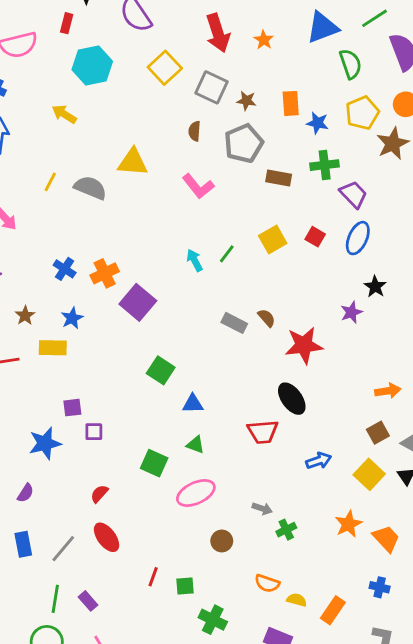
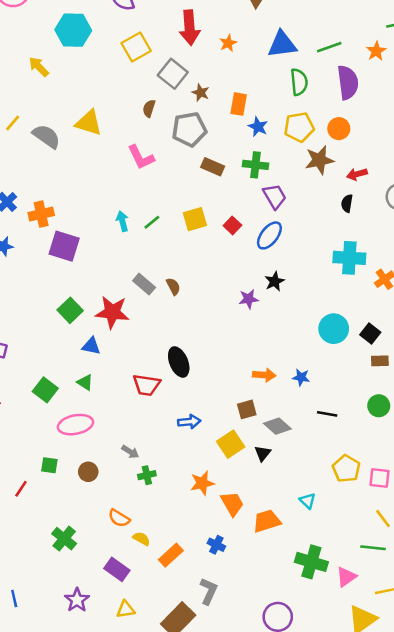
purple square: (138, 302) -> (64, 246), turned -36
red star: (304, 345) -> (112, 312), moved
green square: (185, 586) -> (49, 465), moved

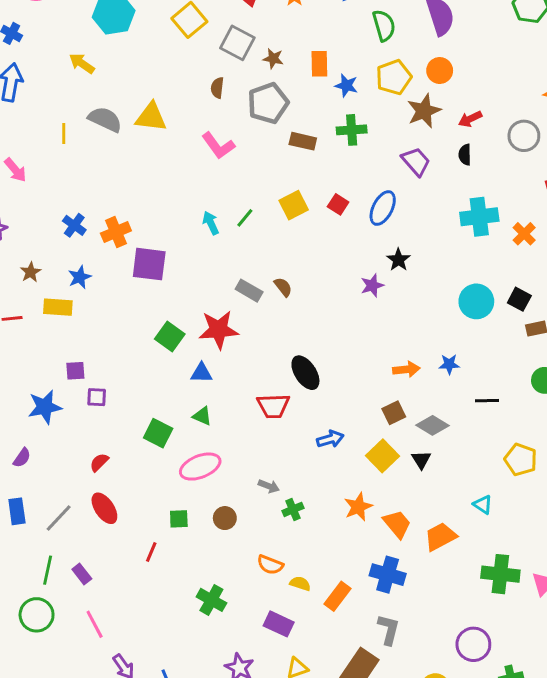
yellow line: (13, 123) -> (64, 133), turned -30
gray semicircle: (46, 136) -> (105, 119), moved
purple trapezoid: (275, 196) -> (416, 161), moved
blue cross: (216, 545) -> (388, 575), size x1.6

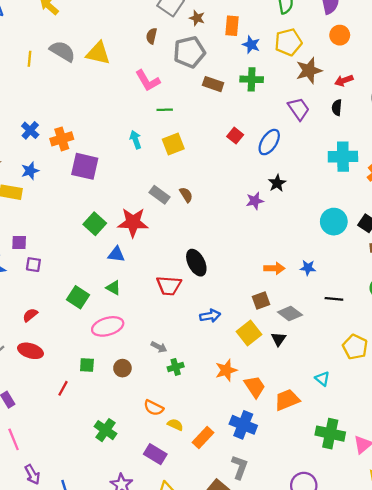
orange circle: (440, 71) -> (340, 35), moved
yellow square: (294, 205) -> (173, 144), moved
green line: (245, 218) -> (165, 110), moved, turned 42
red ellipse: (104, 508) -> (30, 351), turned -45

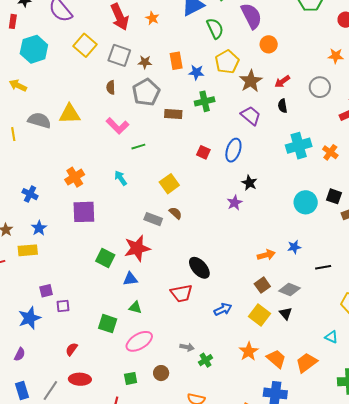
orange cross: (62, 139) -> (75, 177), moved
yellow square: (173, 144) -> (169, 184), moved

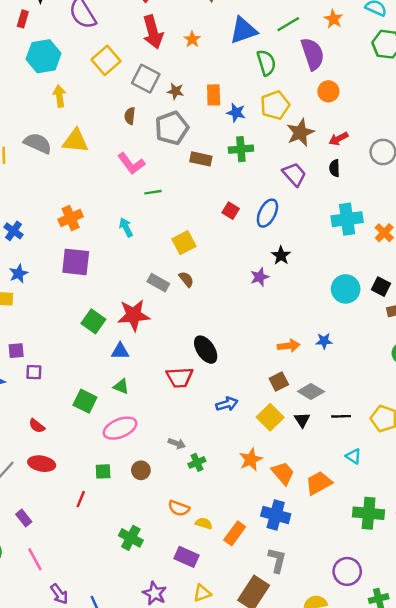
yellow arrow: (18, 86) -> (59, 96), moved, turned 48
black line: (323, 267) -> (341, 416), moved
red semicircle: (72, 349) -> (37, 426), turned -96

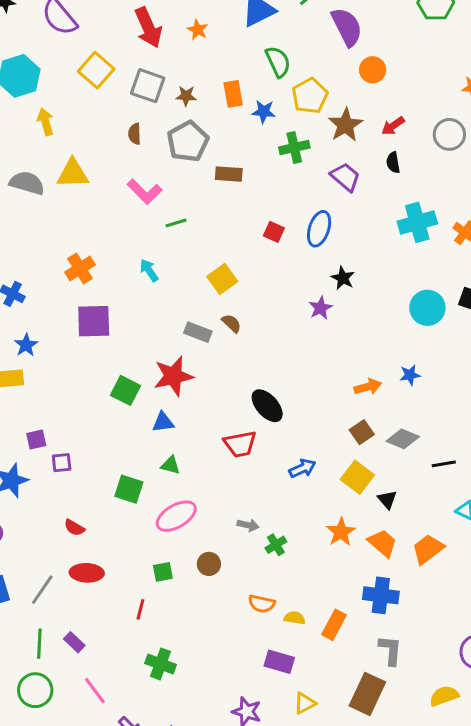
green semicircle: (266, 63) -> (278, 62), moved
green cross: (241, 149) -> (294, 147), moved
black triangle: (302, 420) -> (387, 500), moved
green cross: (131, 538) -> (161, 664), moved

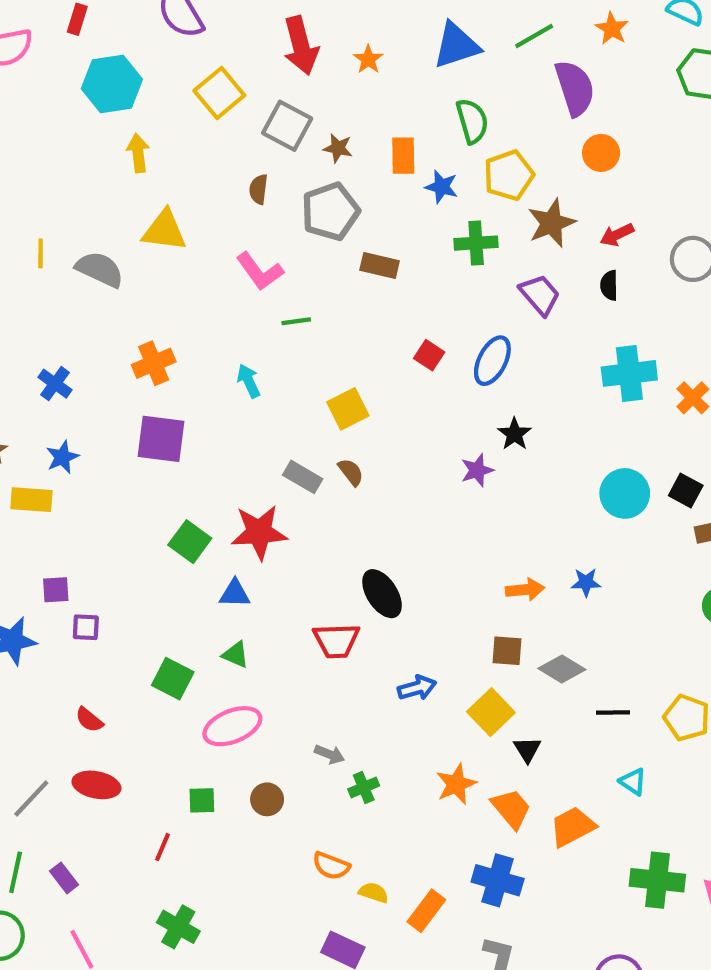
gray semicircle: (27, 183) -> (100, 269), moved
brown square: (362, 432) -> (507, 651), turned 30

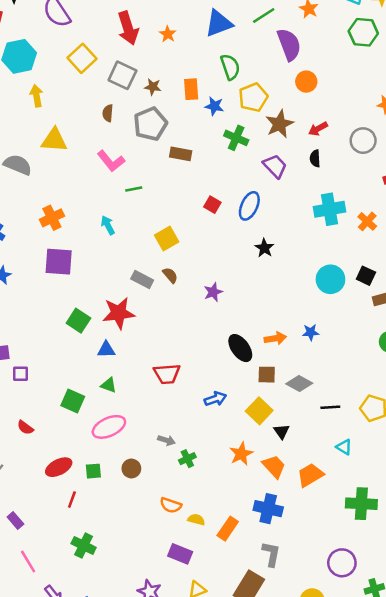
green cross: (476, 243) -> (236, 138), turned 30
purple star: (477, 470) -> (213, 292), moved
black ellipse: (382, 594) -> (240, 348), moved
red ellipse: (96, 785) -> (59, 467), moved, turned -35

